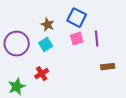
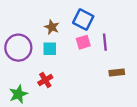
cyan square: (46, 45) -> (50, 49), turned 32

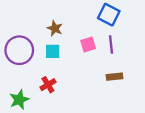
blue square: (83, 19) -> (109, 15), moved
brown rectangle: (117, 72) -> (115, 77), moved

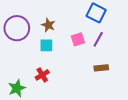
purple line: (111, 44) -> (98, 39), turned 35
purple circle: (19, 50) -> (17, 28), moved

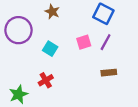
brown star: (48, 25) -> (52, 12), moved
cyan square: (46, 45) -> (50, 49), turned 32

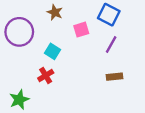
pink square: (84, 42) -> (81, 30), moved
red cross: (46, 80) -> (46, 75), moved

